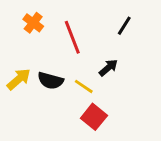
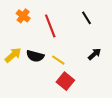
black line: (124, 26) -> (86, 18), turned -64
black arrow: (108, 68) -> (94, 54), moved

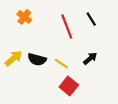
red line: (50, 26) -> (67, 26), moved
black arrow: (94, 54) -> (90, 58), moved

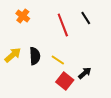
black arrow: (90, 58) -> (85, 73), moved
black semicircle: (37, 59) -> (35, 56), turned -108

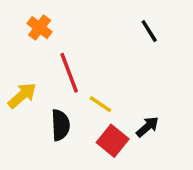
red line: (63, 25) -> (69, 73), moved
black semicircle: (35, 56) -> (60, 125), moved

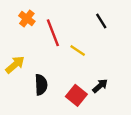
red line: (69, 73) -> (53, 33), moved
yellow line: (100, 104) -> (78, 50), moved

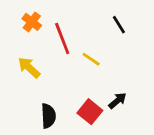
yellow arrow: (15, 65) -> (29, 68), moved, turned -96
black semicircle: (41, 85) -> (48, 116), moved

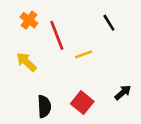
yellow line: (91, 59) -> (84, 54), turned -54
black arrow: (117, 101) -> (123, 92), moved

